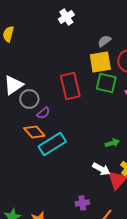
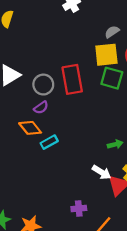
gray circle: (29, 99) -> (43, 85), moved
cyan rectangle: (52, 144) -> (49, 142), size x0.6

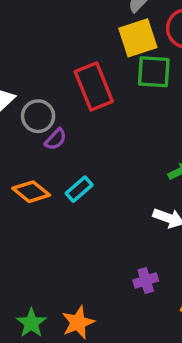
gray circle: (43, 85) -> (38, 116), moved
orange diamond: (30, 128) -> (31, 192), moved

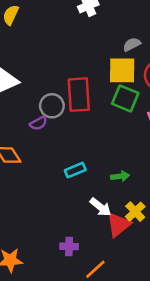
gray circle: (38, 116) -> (52, 106), moved
cyan rectangle: (79, 189) -> (75, 170), moved

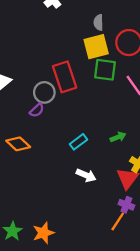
gray semicircle: (132, 44) -> (98, 22), turned -49
white arrow: (101, 207) -> (86, 175), moved
purple cross: (69, 246) -> (126, 205), moved, turned 35

